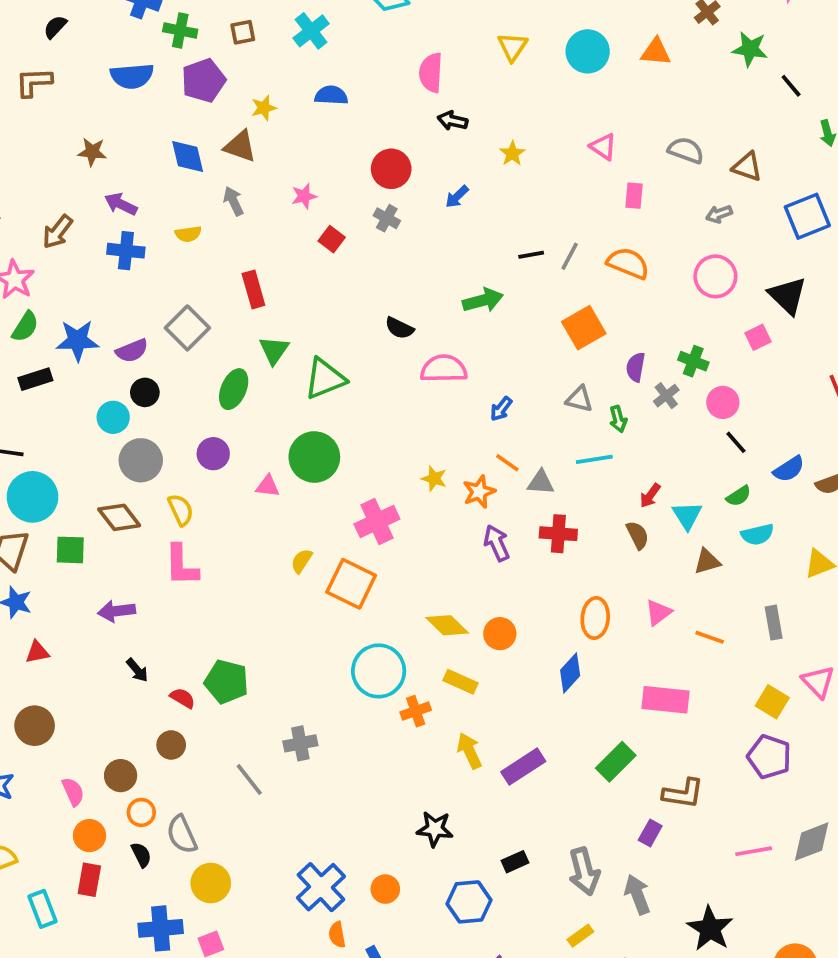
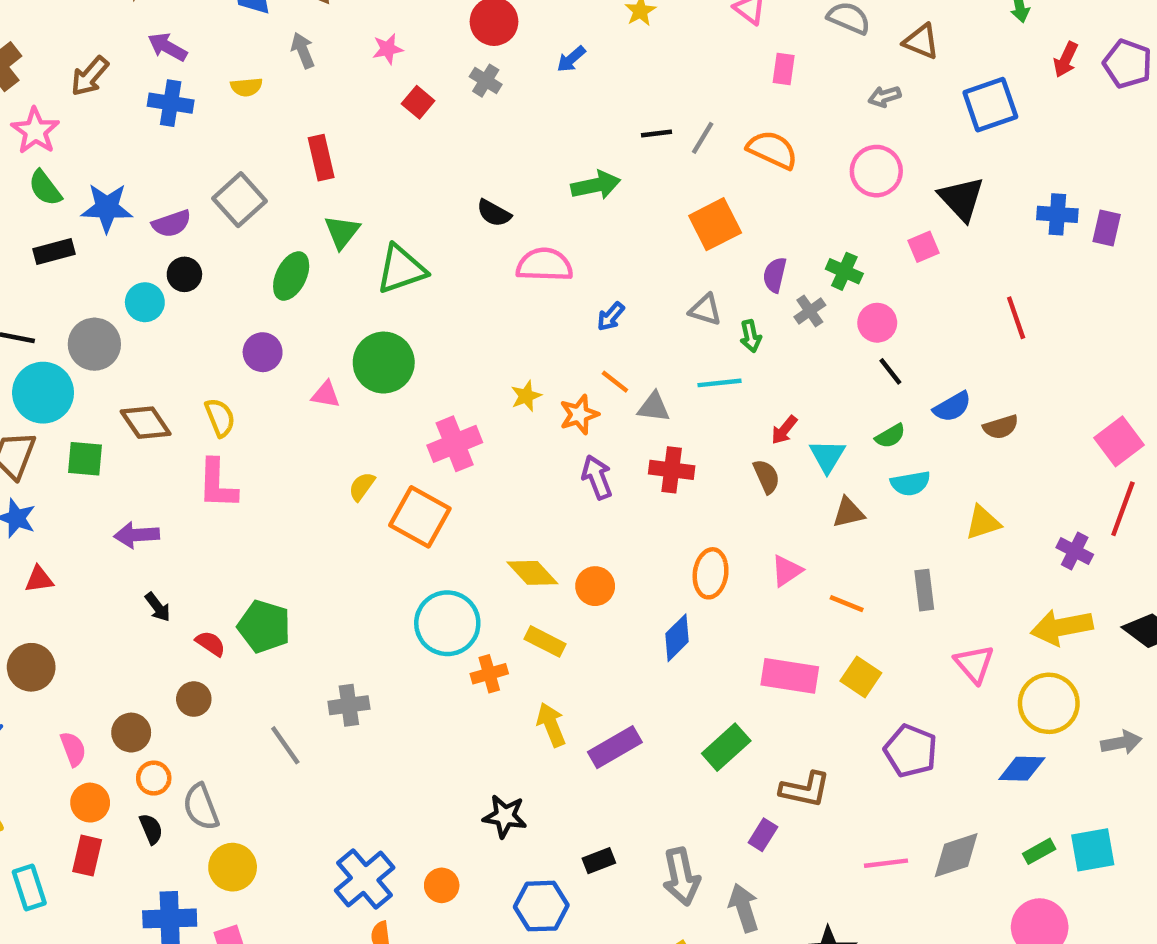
green semicircle: (25, 327) -> (45, 188), turned 108
gray circle: (141, 460) -> (94, 344), moved
yellow star: (434, 479) -> (526, 396), turned 30
yellow square: (772, 702) -> (861, 677), moved

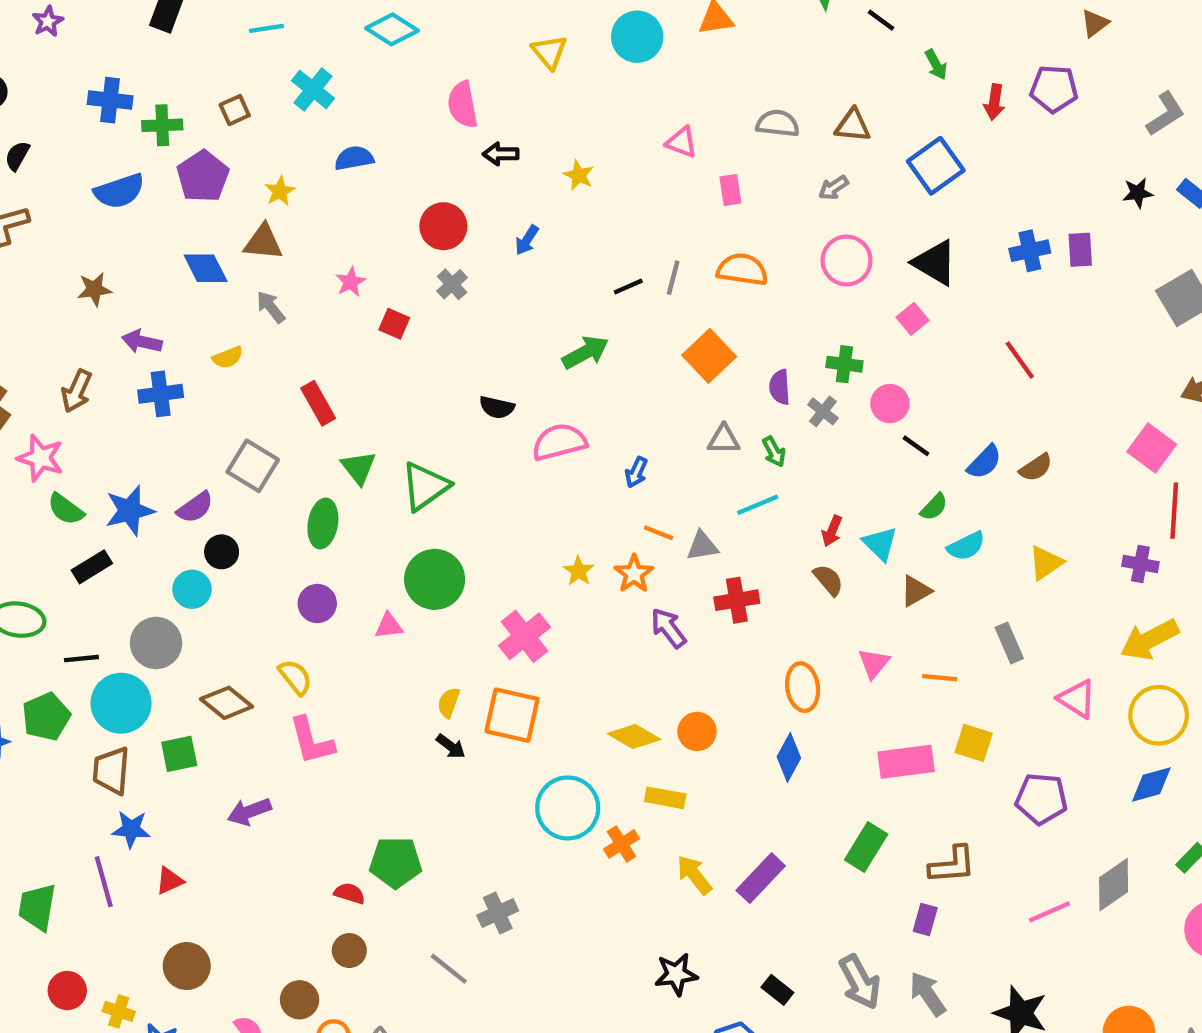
gray cross: (486, 81) -> (452, 284), turned 32
black arrow: (158, 607) -> (451, 746), moved
black rectangle: (599, 861) -> (777, 990), turned 76

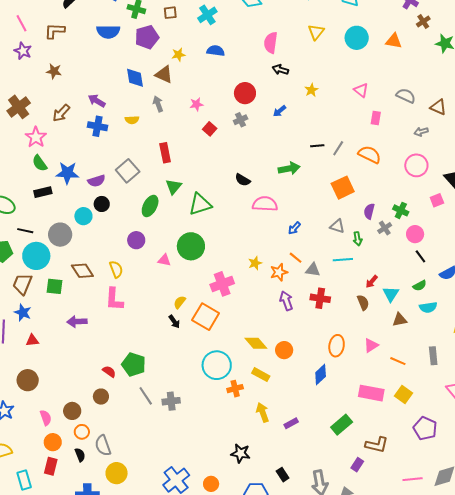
brown star: (94, 289) -> (54, 71), moved
purple rectangle: (761, 878) -> (291, 423), size x0.6
gray line: (449, 969) -> (146, 396), moved

